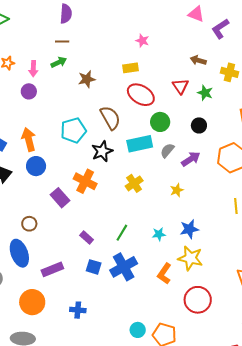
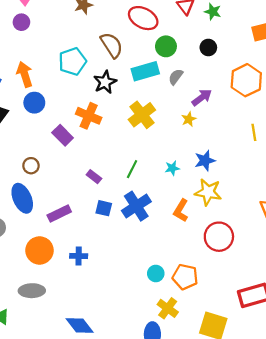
purple arrow: (191, 159) -> (202, 97), moved
yellow cross: (134, 183) -> (142, 115), size x1.4
blue cross: (78, 310) -> (79, 256), moved

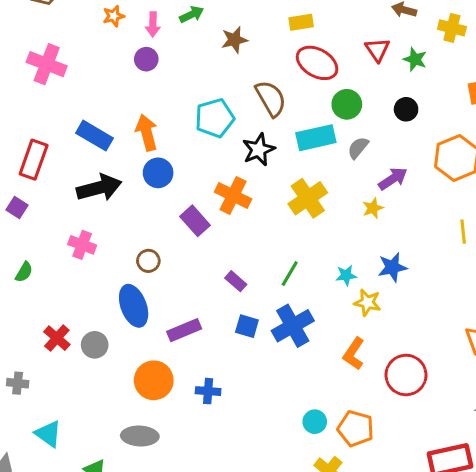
yellow star: (208, 192) -> (367, 303), moved, size x0.7
orange L-shape: (181, 210) -> (354, 354), moved

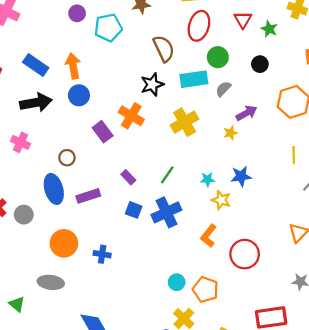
red ellipse: (317, 63) -> (199, 26), turned 72
cyan pentagon: (215, 118) -> (108, 28), moved
purple rectangle: (184, 330) -> (88, 196), moved

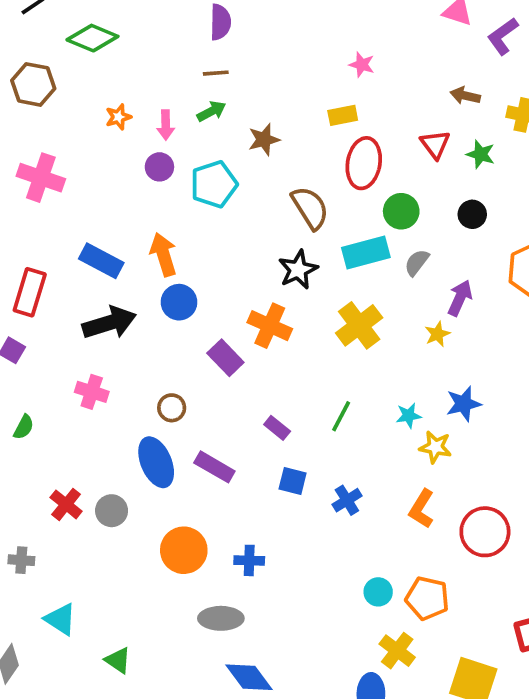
purple arrow: (246, 113) -> (460, 298), turned -30
purple rectangle: (88, 196) -> (214, 467), turned 55
blue cross: (166, 212) -> (347, 500), moved, size x0.6
gray ellipse: (51, 282) -> (221, 618), moved

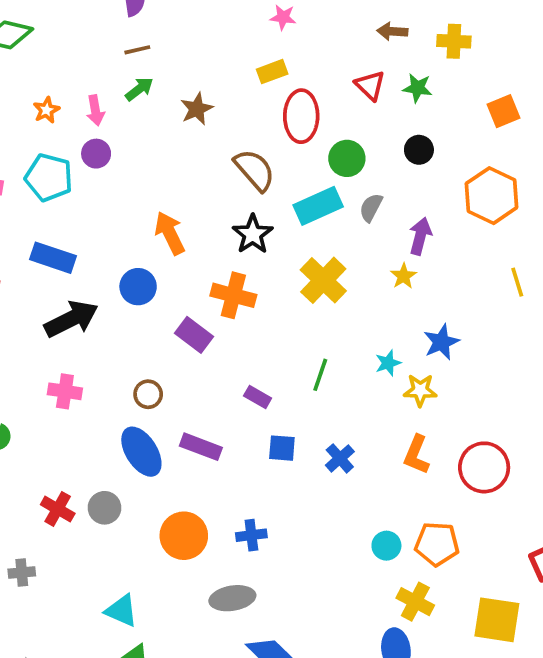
cyan pentagon: (214, 184) -> (49, 177), moved, turned -30
orange arrow: (163, 254) -> (170, 233), moved
cyan triangle: (60, 619) -> (121, 611), moved

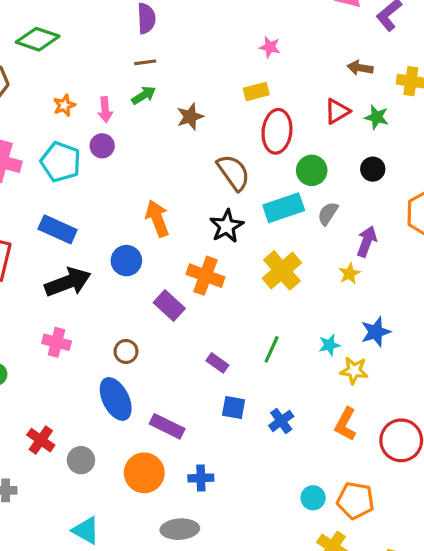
red triangle: (370, 85) -> (337, 111), turned 40
purple rectangle: (201, 447) -> (167, 426), moved
gray circle: (105, 508) -> (81, 460), moved

